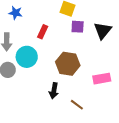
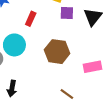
black arrow: (54, 91) -> (12, 89), moved

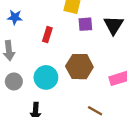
cyan circle: (14, 45) -> (46, 77), moved

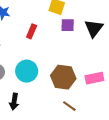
brown hexagon: (79, 67) -> (63, 77), moved

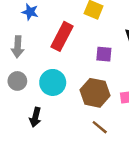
purple square: (68, 25) -> (104, 54), moved
red rectangle: (32, 31) -> (62, 36), size x1.6

